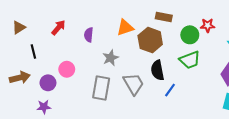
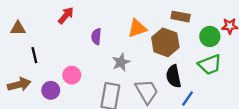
brown triangle: (19, 28) -> (18, 28), turned 32
red arrow: (58, 28) -> (66, 15), moved

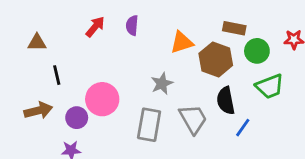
purple semicircle: (96, 36) -> (132, 25), moved
green circle: (210, 36) -> (257, 51), moved
pink circle: (72, 75) -> (102, 99), size x1.5

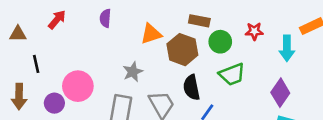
red arrow: (95, 27) -> (57, 20), moved
brown arrow: (38, 111) -> (19, 97), turned 105

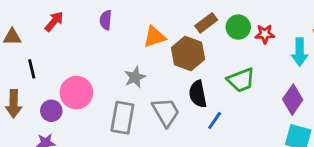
brown rectangle: (199, 21) -> (206, 23), turned -48
green circle: (220, 42) -> (238, 27), moved

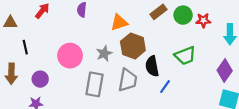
brown hexagon: (188, 54) -> (133, 46), moved
pink circle: (76, 93) -> (70, 56), moved
gray trapezoid: (166, 112) -> (128, 80), turned 40

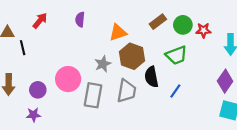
black line: (25, 47) -> (23, 48), moved
pink circle: (70, 56) -> (68, 79), moved
green trapezoid: (185, 56) -> (176, 55), moved
blue line: (165, 87) -> (175, 91), moved

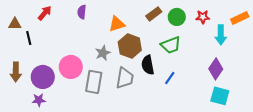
red star: (203, 30) -> (203, 17), moved
purple circle: (38, 90) -> (43, 77), size x1.5

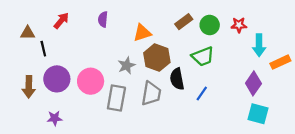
orange rectangle: (240, 18) -> (280, 62), moved
purple circle: (43, 77) -> (57, 79), moved

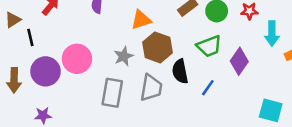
brown triangle: (28, 33) -> (13, 20), turned -32
pink circle: (91, 81) -> (77, 59), moved
purple diamond: (253, 83) -> (239, 61), moved

